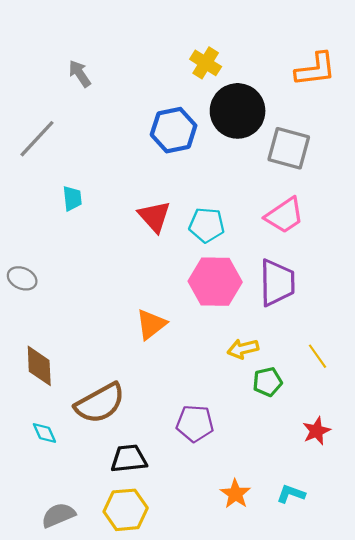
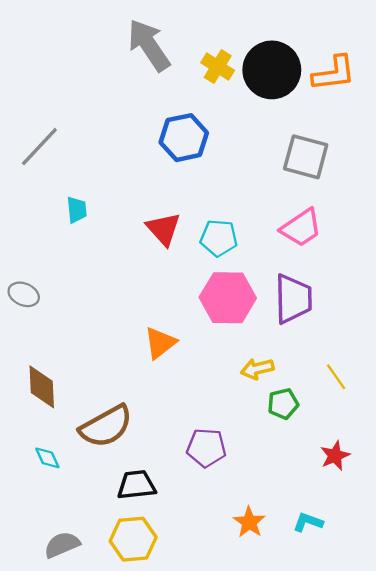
gray arrow: (80, 74) -> (149, 45), moved, size x1.8
black circle: (238, 111) -> (272, 70), moved

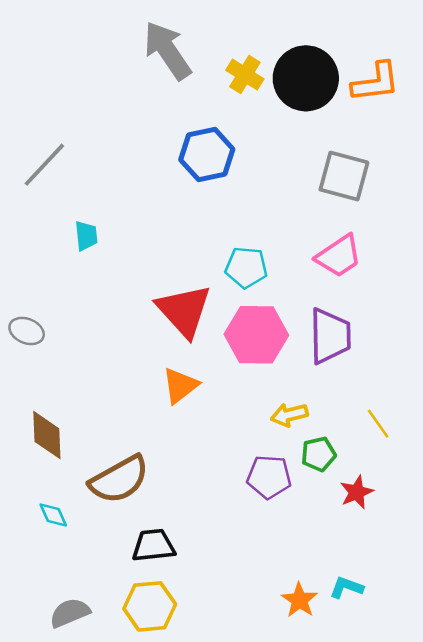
red triangle: (164, 229) -> (184, 311), moved, size x1.4
purple pentagon: (206, 448) -> (269, 477), moved
red star: (335, 456) -> (357, 492), moved
orange star: (249, 522) -> (299, 600), moved

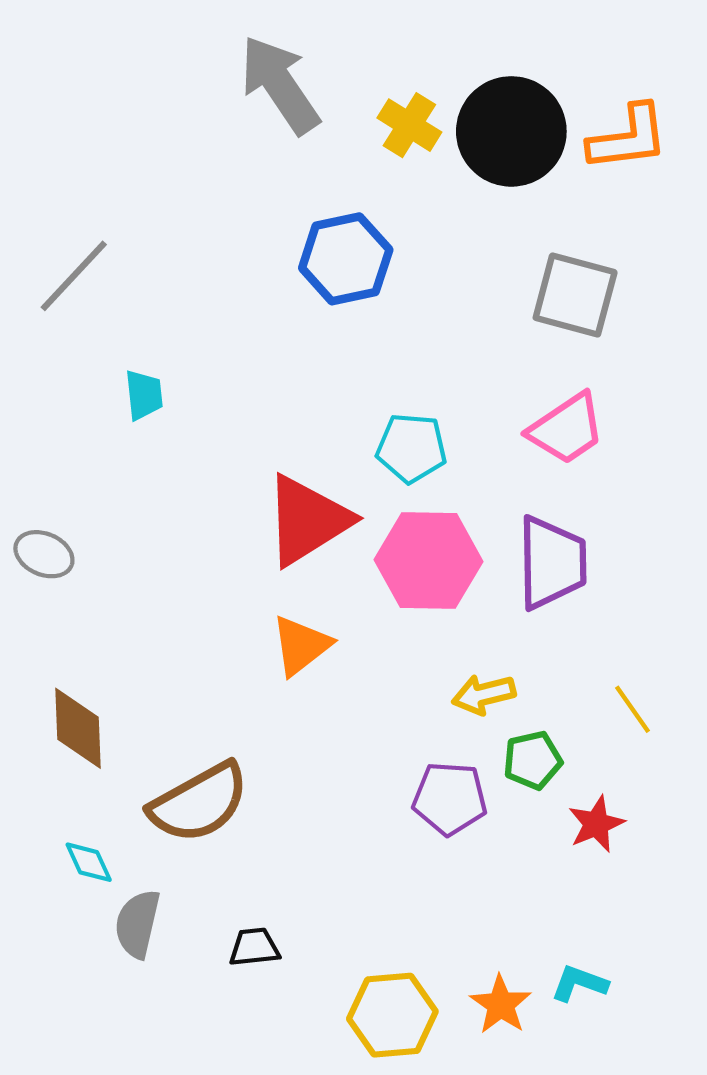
red triangle: (184, 311) -> (307, 520), turned 40
black trapezoid: (153, 545) -> (254, 947), moved, size x0.7
yellow hexagon: (150, 606) -> (392, 1015), moved
gray semicircle: (70, 613) -> (137, 924), moved, turned -54

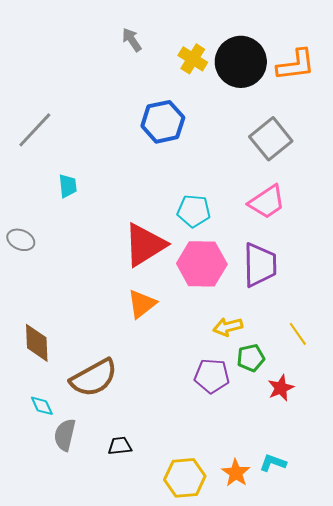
gray arrow: (280, 85) -> (132, 40), size x0.5
gray square: (575, 295) -> (271, 139), turned 36
gray ellipse: (44, 554) -> (21, 240), moved

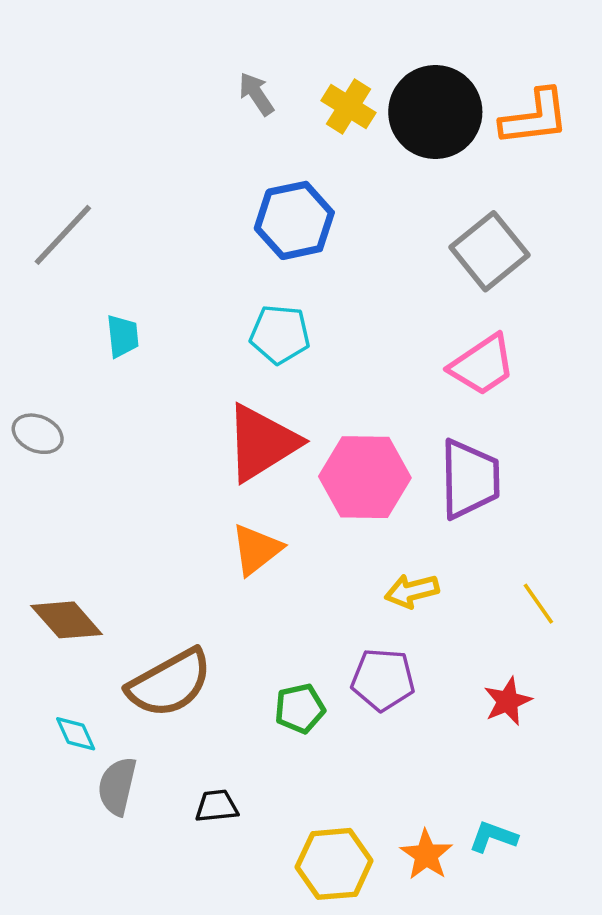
gray arrow: (132, 40) -> (256, 94), moved
cyan pentagon: (194, 211) -> (280, 334), moved
brown diamond: (37, 343) -> (67, 620), turned -39
green pentagon: (251, 358) -> (300, 708), moved

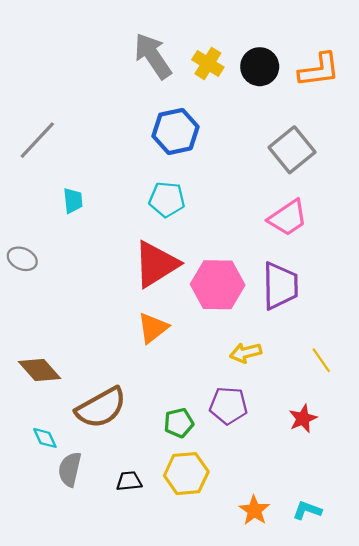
gray arrow: (256, 94) -> (153, 56), size x1.8
black circle: (435, 112) -> (260, 67), size x0.7
cyan L-shape: (493, 837) -> (307, 510), moved
yellow hexagon: (334, 864) -> (186, 474), moved

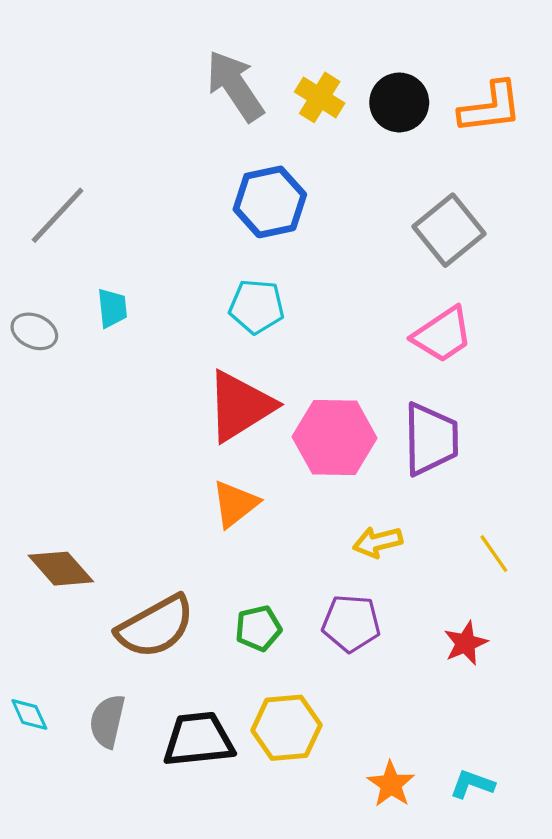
gray ellipse: (22, 259) -> (34, 331), moved
green pentagon: (179, 423) -> (258, 628), moved
cyan diamond: (45, 438) -> (29, 714), moved
black trapezoid: (129, 481) -> (199, 739), size x1.8

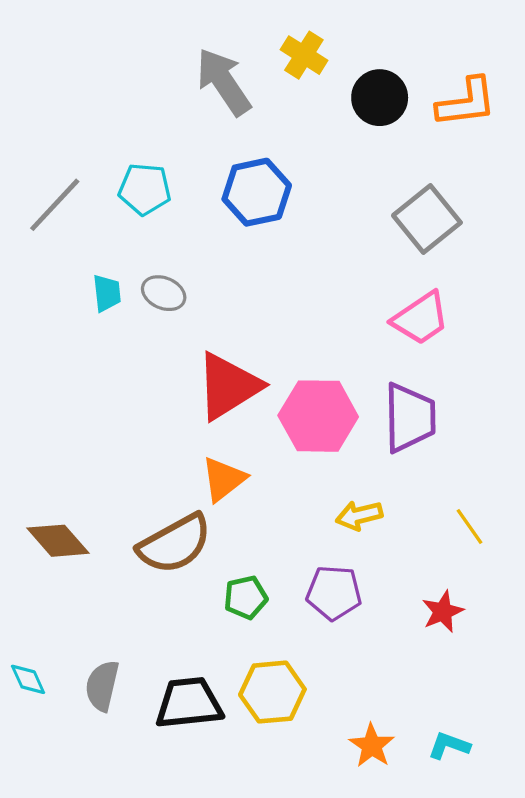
yellow cross: (320, 97) -> (304, 55), moved
cyan pentagon: (257, 306) -> (145, 189), moved
gray ellipse: (34, 331) -> (164, 293), moved
brown semicircle: (155, 627) -> (175, 544), moved

